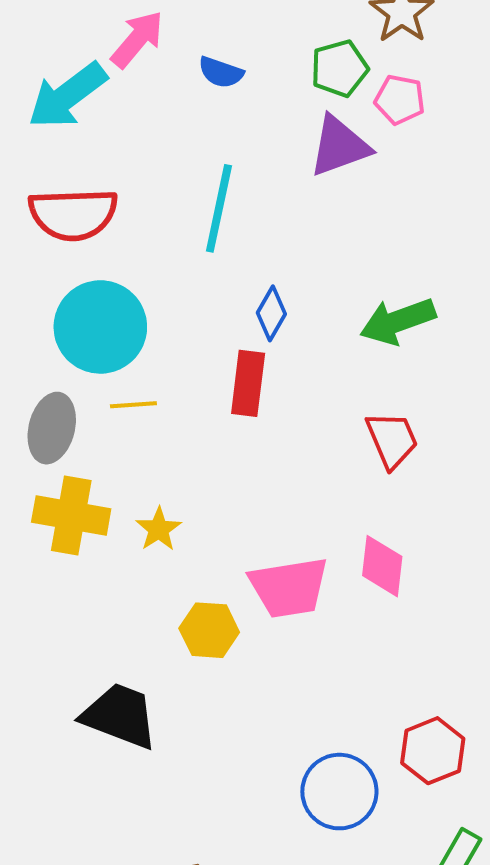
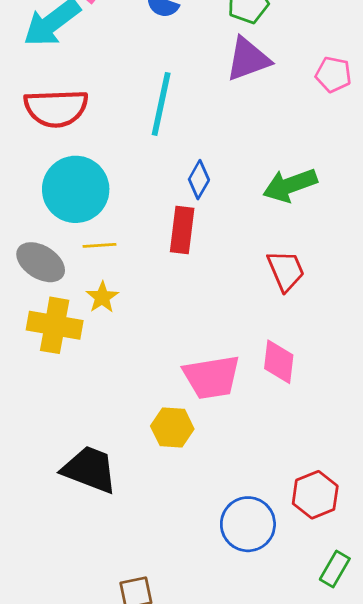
pink pentagon: (400, 100) -> (333, 74), moved
gray ellipse: (52, 428) -> (41, 262), turned -72
yellow star: (159, 529) -> (102, 297), moved
yellow hexagon: (209, 630) -> (172, 428), moved

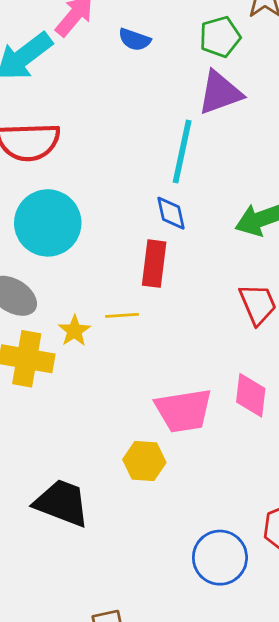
cyan line: (161, 104) -> (182, 152), moved
blue diamond: (199, 180) -> (171, 213), turned -42
yellow line: (99, 245) -> (122, 315), moved

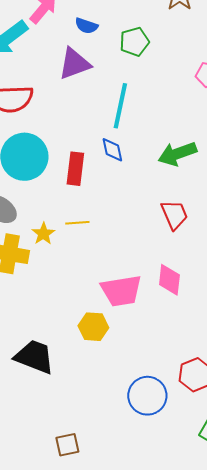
green pentagon: (220, 37) -> (134, 42), moved
purple triangle: (220, 93) -> (74, 64), moved
red rectangle: (154, 264) -> (75, 169), moved

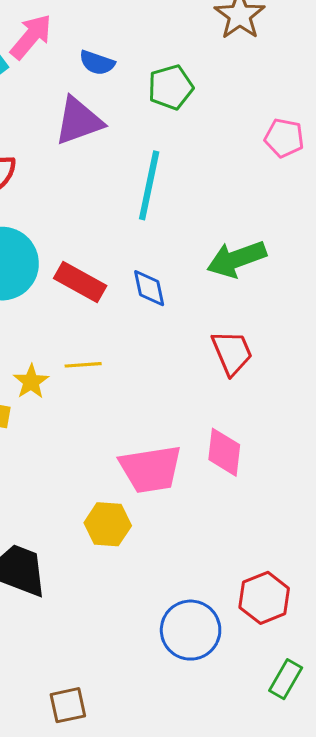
blue diamond: (112, 150) -> (149, 288), moved
red rectangle: (75, 169) -> (80, 282), turned -68

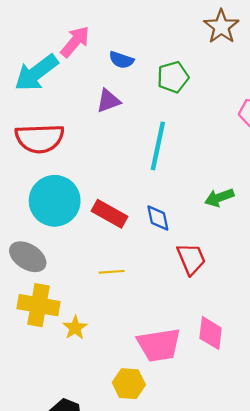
purple triangle: (79, 121) -> (108, 101), size x0.7
green arrow: (237, 259) -> (219, 198), size x0.7
red trapezoid: (232, 353) -> (191, 259), moved
yellow star: (31, 382) -> (75, 328), moved

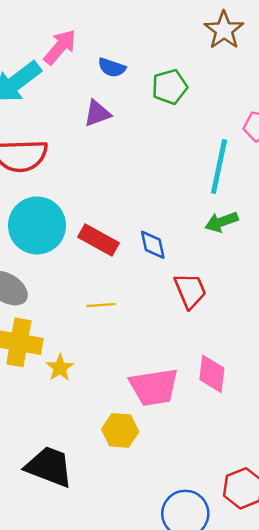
cyan line: (158, 146) -> (219, 166), moved

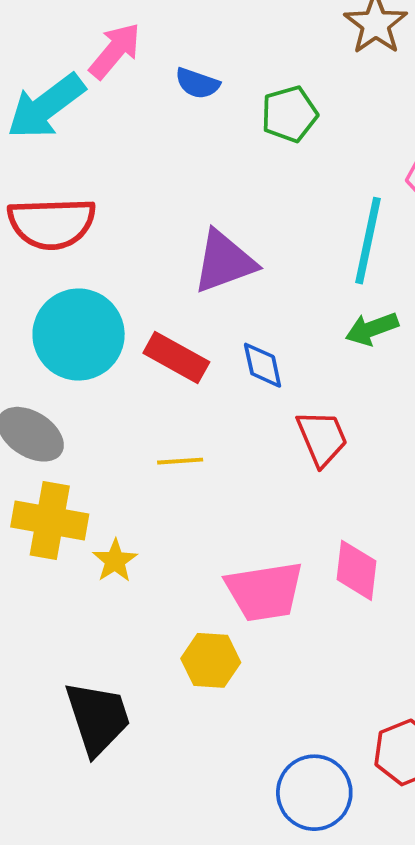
purple triangle: (97, 113) -> (224, 262), moved, size x1.5
black trapezoid: (49, 467) -> (98, 718), turned 51

